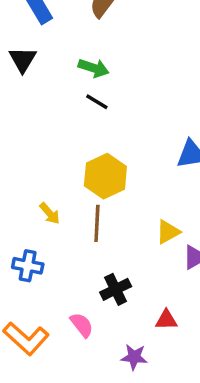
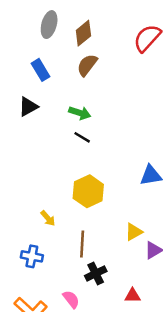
black triangle: (23, 60) -> (28, 107), turned 30
brown line: (97, 223) -> (82, 244), moved

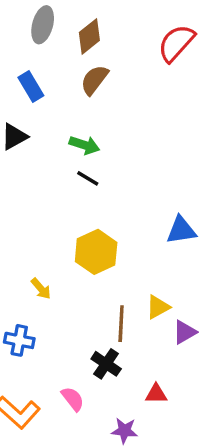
brown line: (82, 244) -> (121, 324), moved
black cross: (96, 274) -> (106, 364), turned -30

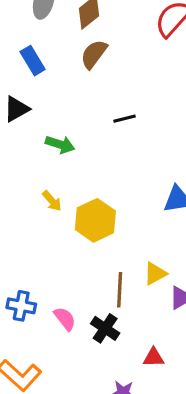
green arrow: (84, 145) -> (60, 144), moved
black line: (88, 178) -> (124, 119), moved, turned -45
yellow arrow: (41, 289) -> (52, 201), moved
pink semicircle: (73, 399) -> (65, 319), moved

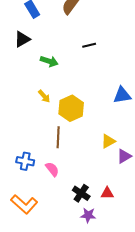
brown line: (120, 290) -> (58, 137), moved
black cross: (105, 328) -> (81, 193), moved

